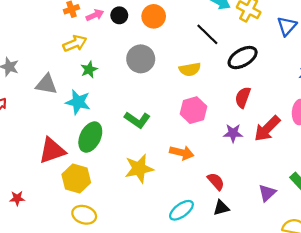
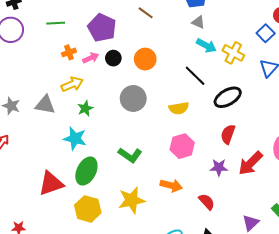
gray triangle: (46, 84) -> (45, 105), moved
yellow hexagon: (76, 178) -> (88, 209), moved
red semicircle: (216, 181) -> (207, 202), moved

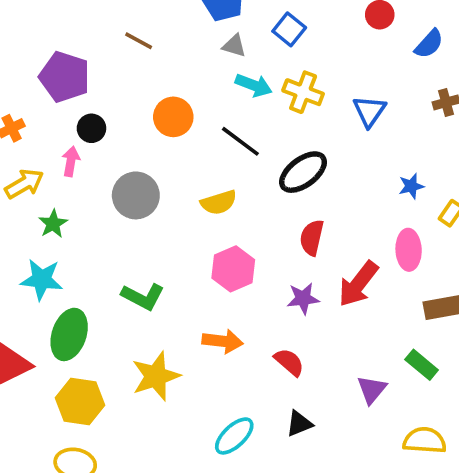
blue square: (266, 33) -> (289, 29), moved
pink arrow: (91, 58) -> (71, 161), moved, turned -49
orange circle: (145, 59) -> (173, 117), moved

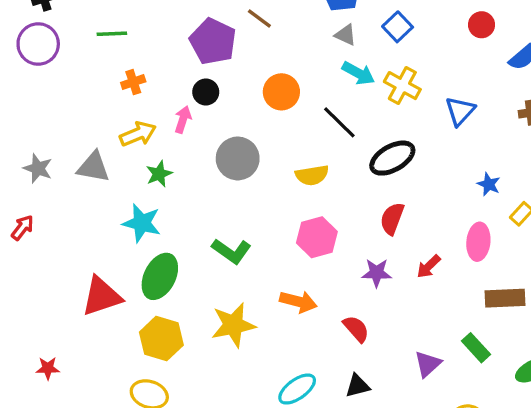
purple pentagon: (65, 77) -> (213, 41), moved
blue star: (411, 186) -> (489, 184), turned 30
red arrow: (358, 284) -> (429, 266), size x0.6

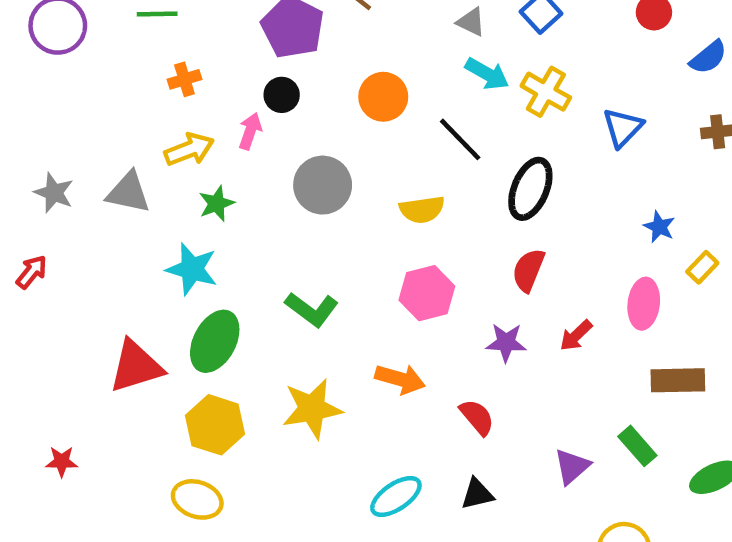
black ellipse: (392, 158) -> (530, 189), turned -39

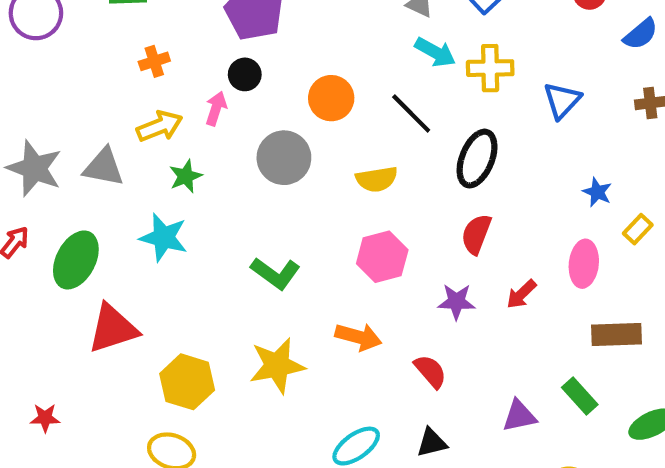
yellow cross: (546, 92) -> (490, 68), turned -30
orange circle: (383, 97) -> (331, 98), moved
gray star: (54, 193) -> (34, 168), size x1.5
green ellipse: (215, 341) -> (76, 260), moved
purple triangle: (572, 466) -> (519, 416), turned 30

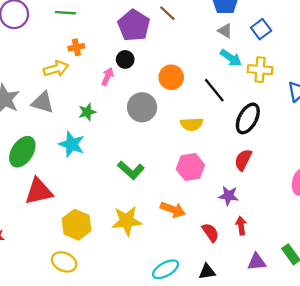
yellow arrow: (160, 126) -> (56, 69), moved
red arrow: (521, 294) -> (241, 226), moved, turned 120

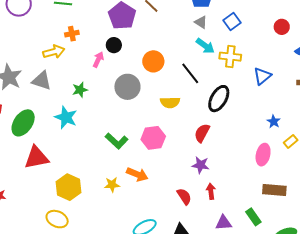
red semicircle: (243, 160) -> (202, 133), moved
pink hexagon: (190, 167) -> (153, 138), moved
orange arrow: (173, 210) -> (137, 174), moved
yellow star: (127, 221) -> (112, 185), size x0.6

